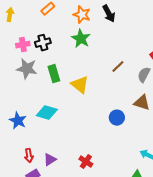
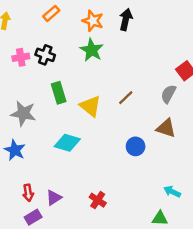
black arrow: (109, 14) -> (126, 20), turned -138
black cross: (43, 43) -> (45, 55), turned 35
brown line: (118, 67) -> (126, 98), moved
gray star: (27, 69) -> (23, 113), moved
cyan diamond: (47, 113) -> (67, 143), moved

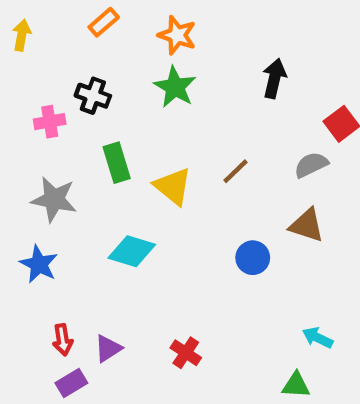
black arrow: (126, 20) -> (274, 78), moved
pink cross: (21, 57) -> (50, 122), moved
gray semicircle: (168, 94) -> (311, 165), turned 36

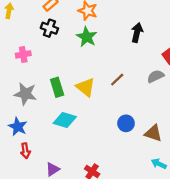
black cross: (93, 96) -> (49, 28), moved
green rectangle: (117, 163) -> (57, 87), moved
brown triangle: (307, 225) -> (153, 133), moved
red arrow: (63, 340) -> (25, 151), moved

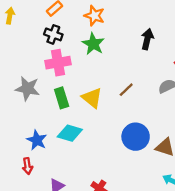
pink cross: (23, 54) -> (58, 63), moved, size x1.5
gray star: (25, 94) -> (27, 88), moved
blue circle: (126, 123) -> (136, 137), size x1.5
blue star: (18, 127) -> (37, 140), moved

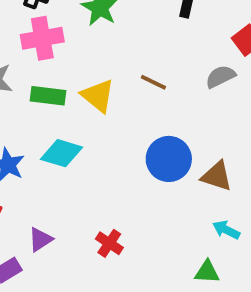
brown line: (126, 90) -> (153, 82), turned 70
green rectangle: (62, 98) -> (48, 96), turned -66

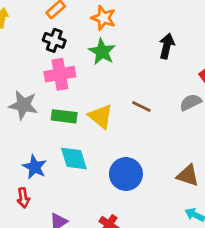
cyan diamond: (61, 153) -> (74, 159), turned 56
blue circle: (169, 159) -> (126, 174), moved

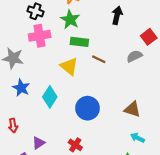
green rectangle: (64, 116) -> (79, 42), moved
cyan diamond: (74, 159) -> (50, 97), turned 50
blue star: (35, 167) -> (21, 88), moved

